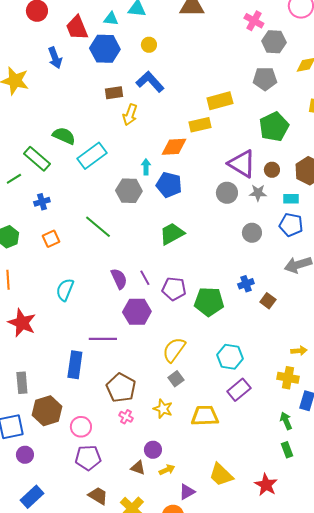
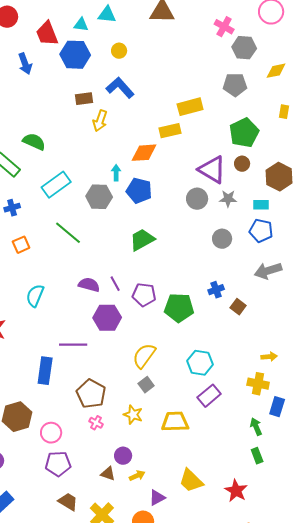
cyan rectangle: (92, 156) -> (56, 185), moved
brown circle: (272, 170) -> (242, 164), moved
purple semicircle: (119, 279) -> (89, 285), turned -50

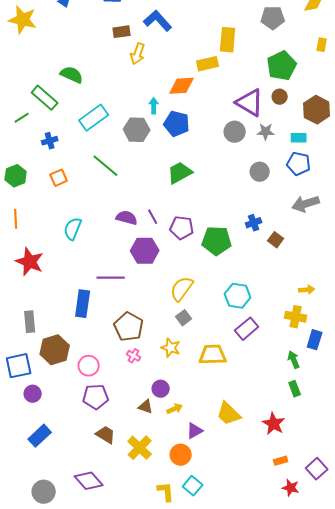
yellow rectangle: (190, 107) -> (228, 40), turned -70

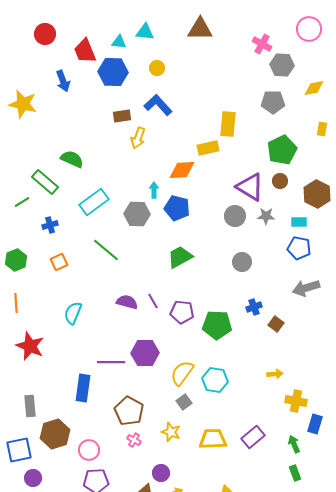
gray circle: (260, 172) -> (242, 262), moved
purple hexagon: (145, 251) -> (145, 353), moved
yellow arrow: (307, 290) -> (275, 374), moved
cyan hexagon: (238, 296) -> (215, 380), moved
purple rectangle: (247, 329) -> (253, 437), moved

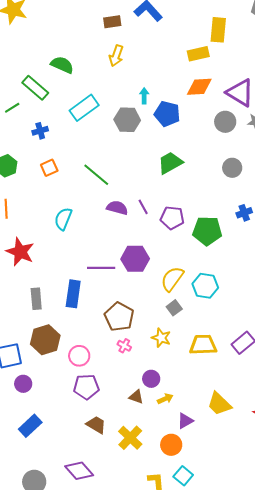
yellow arrow: (138, 138) -> (116, 56), moved
orange diamond: (182, 170) -> (199, 87), moved
green line: (106, 250) -> (96, 175), moved
gray rectangle: (30, 406) -> (36, 299), moved

